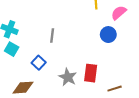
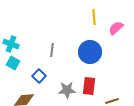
blue circle: (108, 35) -> (90, 52), moved, size x1.5
gray star: (68, 77) -> (67, 90), turned -30

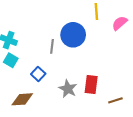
blue circle: (90, 52) -> (73, 35), moved
gray star: (67, 90) -> (68, 89), turned 30

